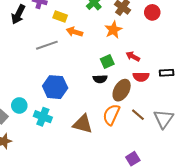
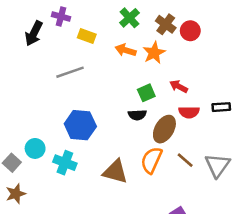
red circle: (152, 12) -> (190, 31), moved
orange arrow: (75, 32) -> (126, 50), moved

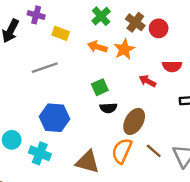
green square: (146, 93) -> (100, 87), moved
red semicircle: (189, 112) -> (172, 66), moved

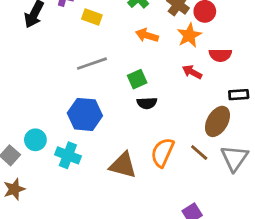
orange arrow: (97, 47) -> (147, 35), moved
orange star: (124, 49) -> (189, 35), moved
gray line: (45, 68) -> (92, 64), moved
brown ellipse: (134, 121) -> (217, 121), moved

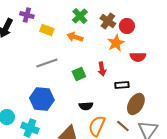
orange arrow: (147, 35) -> (75, 37), moved
red arrow: (192, 72) -> (102, 69), moved, turned -128
black rectangle: (239, 95) -> (122, 85), moved
black semicircle: (147, 103) -> (86, 106), moved

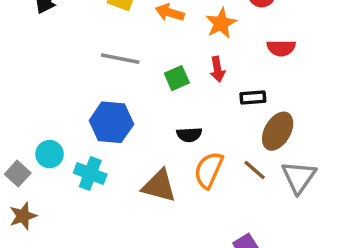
orange star: (116, 43) -> (221, 23), moved
gray line: (47, 63) -> (120, 59), turned 30

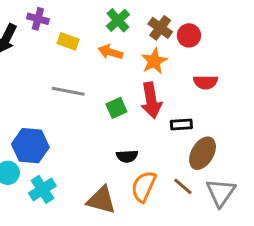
red arrow: (217, 69) -> (151, 100), size x1.6
blue hexagon: (111, 122) -> (30, 146), moved
cyan cross: (90, 174) -> (42, 189), turned 36

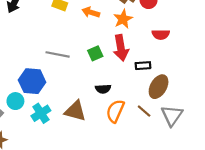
gray line: (68, 91) -> (58, 54), moved
brown triangle: (101, 200) -> (75, 111), moved

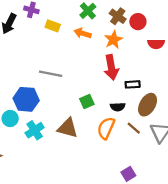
red semicircle: (161, 34) -> (156, 44), moved
green square: (95, 53) -> (87, 101), moved
black semicircle: (103, 89) -> (118, 107), moved

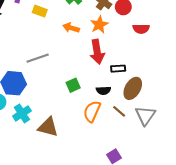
orange arrow: (83, 33) -> (71, 28), moved
gray line: (51, 74) -> (38, 58), turned -30
brown triangle: (68, 128) -> (48, 127), moved

